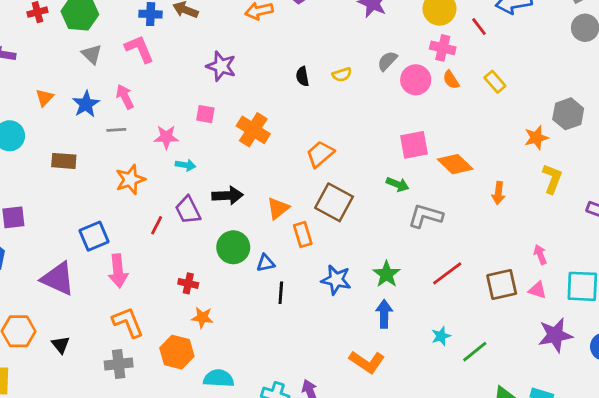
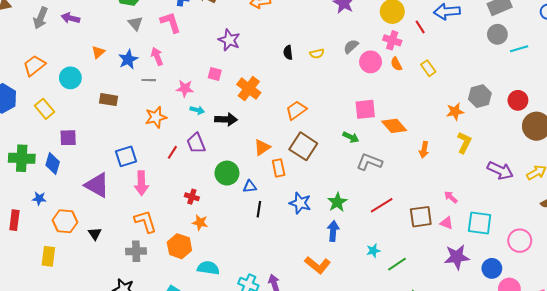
black arrow: (228, 195) -> (226, 119), moved
pink arrow: (540, 254) -> (451, 197), turned -32

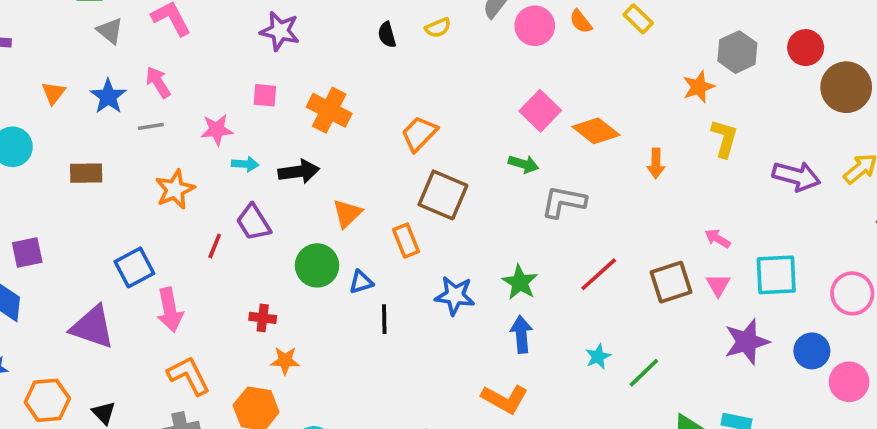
pink square: (365, 109) -> (540, 111), turned -30
orange triangle: (262, 147) -> (347, 214), moved
pink triangle: (447, 223) -> (718, 285), turned 48

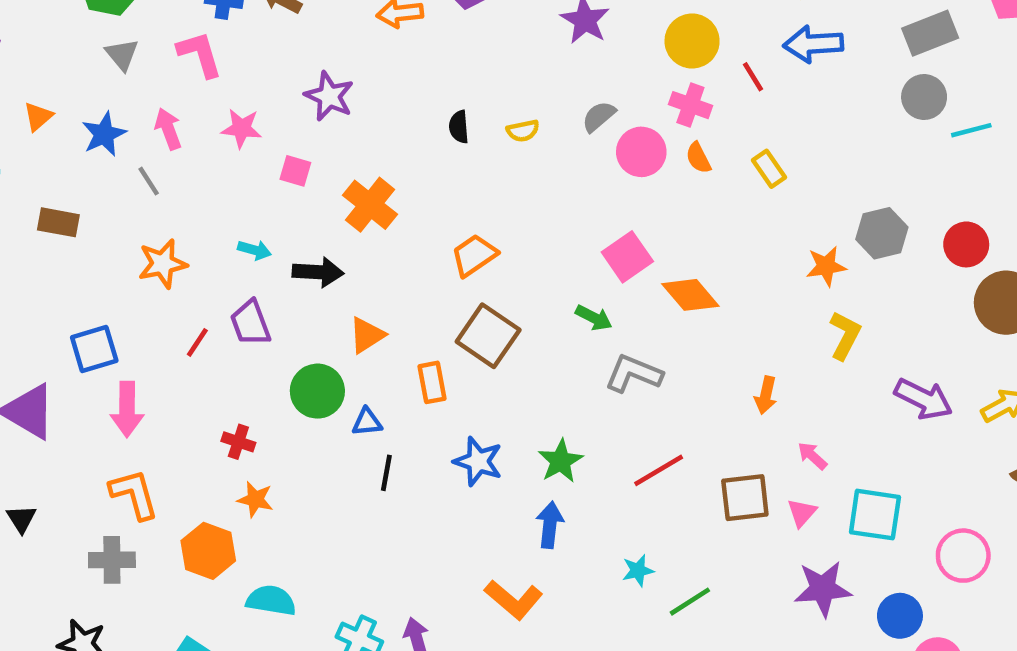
gray line: (151, 126) -> (149, 181), turned 55
pink star: (217, 130) -> (241, 128), moved
orange arrow: (656, 163) -> (766, 395), moved

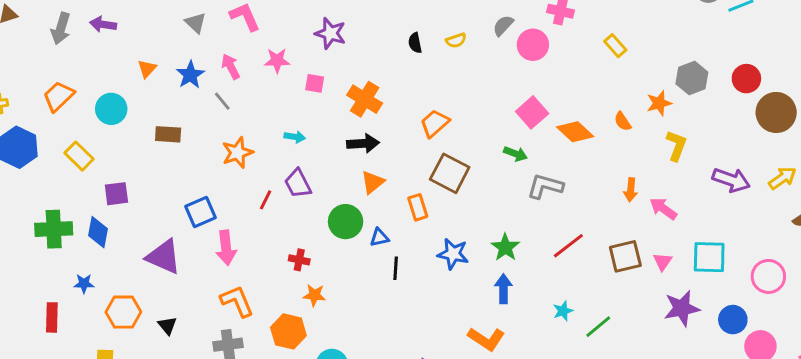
orange semicircle: (698, 158) -> (623, 121), moved
black arrow: (318, 272) -> (363, 143), moved
pink arrow: (812, 456) -> (663, 209), moved, size x1.4

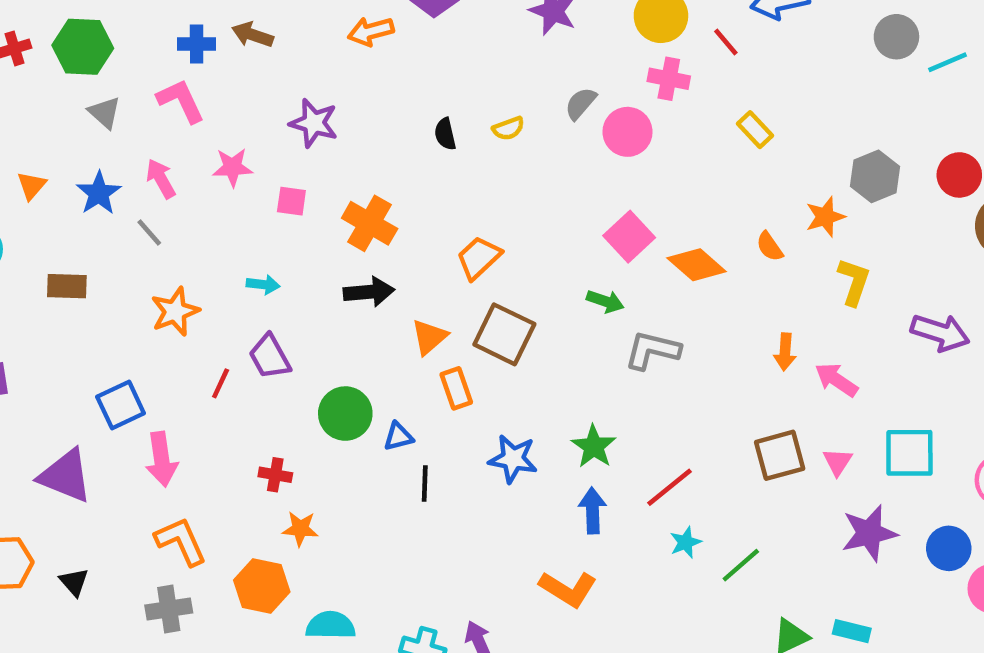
orange triangle: (373, 182) -> (429, 337), moved
red line: (568, 246) -> (669, 487), moved

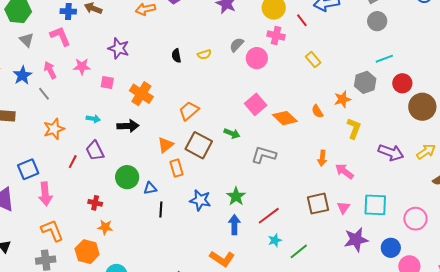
cyan line: (948, 62) -> (384, 59), moved
black arrow: (369, 292) -> (128, 126), moved
green arrow: (605, 301) -> (232, 133), moved

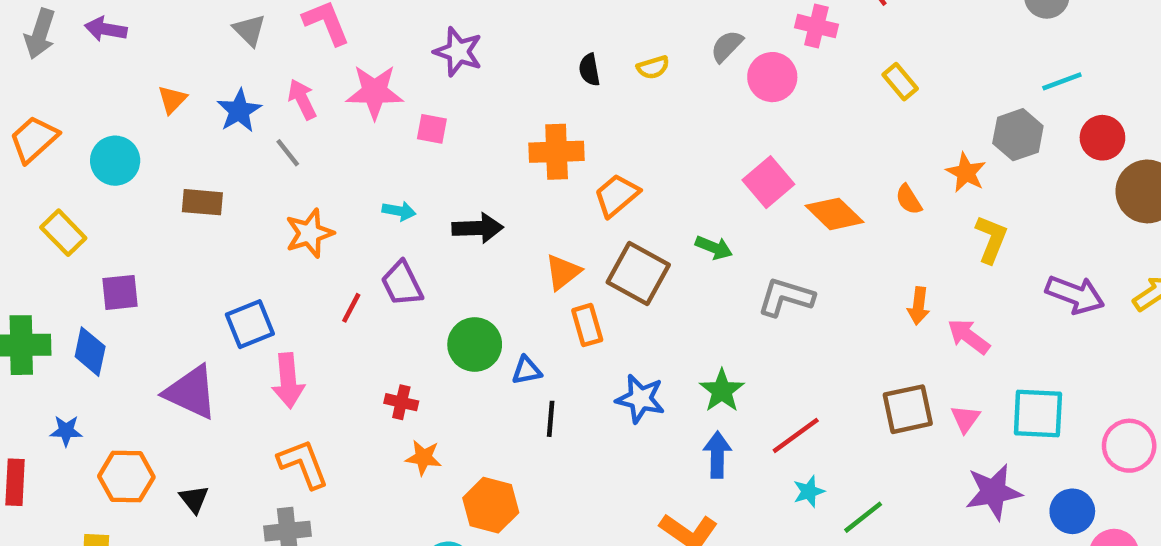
pink star: (82, 66) -> (375, 92), size x1.4
orange cross: (141, 94) -> (557, 152), moved, turned -35
orange star: (342, 99) -> (966, 173), turned -30
orange hexagon: (87, 252) -> (491, 505), moved

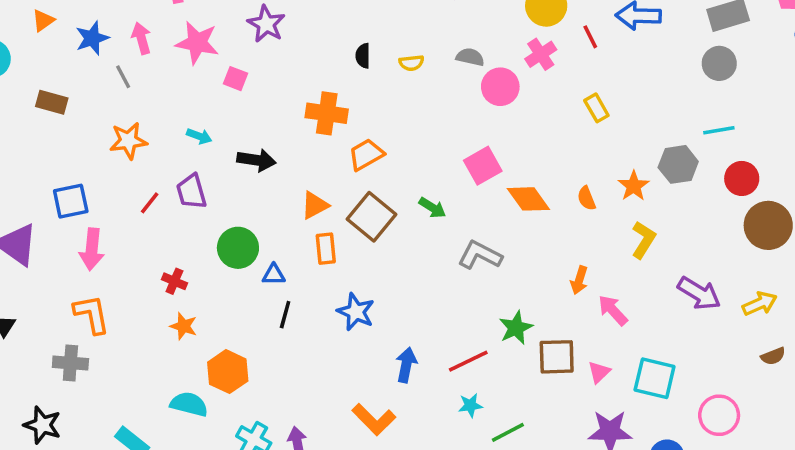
pink cross: (816, 26) -> (541, 54), turned 32
gray semicircle: (727, 46) -> (470, 57), turned 48
green star: (722, 391) -> (516, 328), moved

